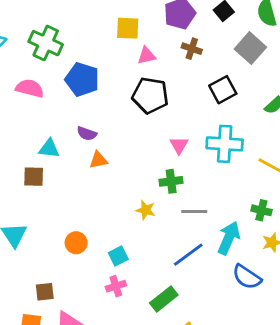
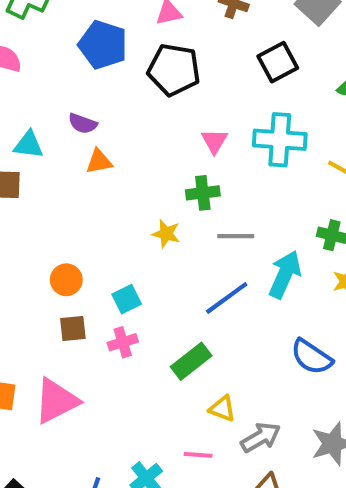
blue pentagon: (82, 79) -> (103, 45), moved
blue semicircle: (247, 277) -> (312, 357), moved
brown square: (45, 292) -> (73, 328), moved

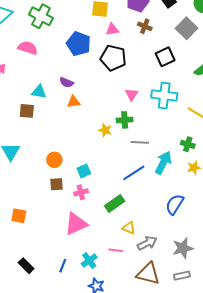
yellow star: (166, 234) -> (105, 130), moved
blue semicircle: (312, 357) -> (175, 204), turned 85
pink triangle: (56, 401) -> (76, 224), moved

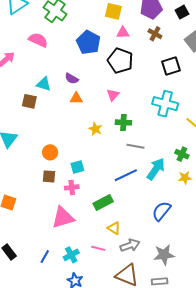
pink triangle: (132, 95) -> (113, 95), moved
yellow star: (105, 130) -> (95, 129), moved

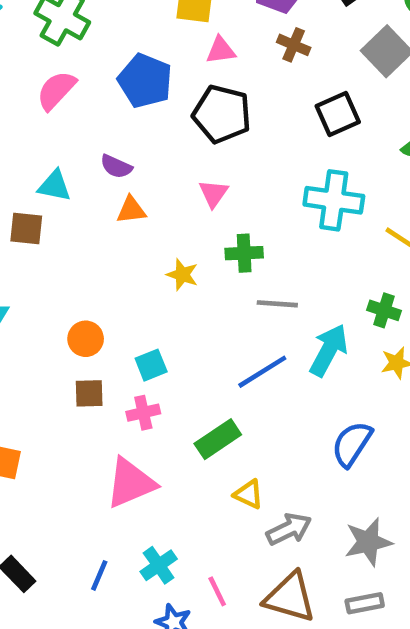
pink semicircle: (38, 40) -> (56, 90), moved, turned -66
pink line: (98, 248) -> (217, 591), moved, turned 56

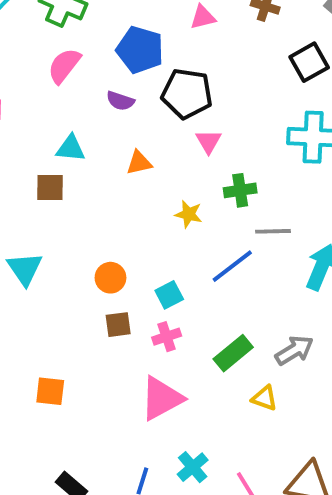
black pentagon: (222, 114) -> (187, 94), moved
purple semicircle: (116, 167) -> (120, 101), moved
blue line: (262, 372) -> (232, 266), moved
gray arrow: (289, 529) -> (294, 350), moved

